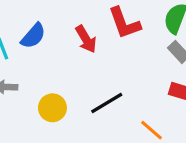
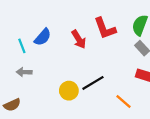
yellow circle: (52, 108) -> (69, 91), moved

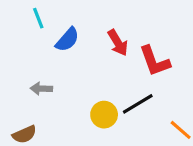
red L-shape: (105, 28) -> (155, 61), moved
cyan line: (22, 46) -> (38, 18), moved

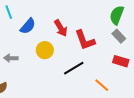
yellow circle: (104, 115) -> (45, 50), moved

